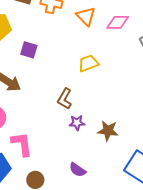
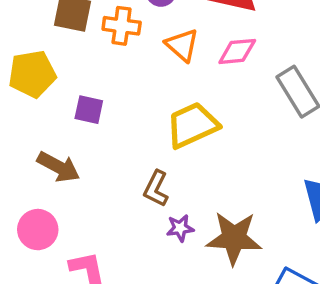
yellow trapezoid: (88, 63) -> (192, 125), size x1.5
brown star: (108, 131) -> (234, 238), size x1.5

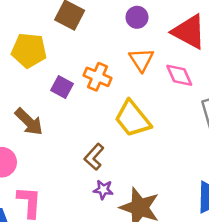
orange cross: (122, 26) -> (97, 77), moved
pink diamond: (237, 51) -> (179, 75), turned 56
yellow trapezoid: (192, 125) -> (133, 119), turned -120

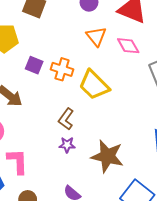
orange cross: (97, 77) -> (62, 69), moved
purple star: (103, 190) -> (67, 145), moved

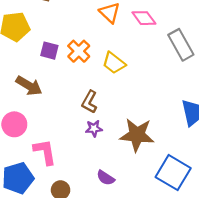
orange cross: (62, 69) -> (79, 51), turned 35
yellow trapezoid: (94, 85) -> (114, 63), size x0.7

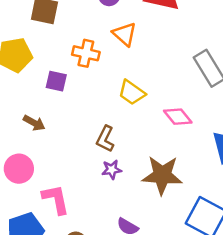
pink diamond: (144, 18) -> (178, 117), moved
orange cross: (79, 51) -> (86, 53), moved, turned -30
brown arrow: (29, 86) -> (34, 123), size x0.7

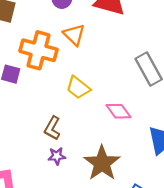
orange cross: (86, 53) -> (38, 50), size x1.5
brown star: (162, 175) -> (102, 163), turned 30

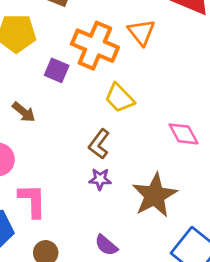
yellow trapezoid: (78, 88) -> (119, 98), moved

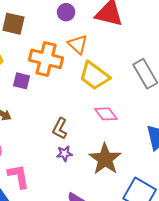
yellow trapezoid: (119, 98) -> (94, 76), moved, size x1.4
pink diamond: (184, 134) -> (106, 114), moved

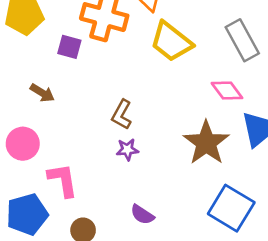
pink diamond: (106, 114) -> (227, 90), moved
brown star: (105, 159) -> (206, 143), moved

